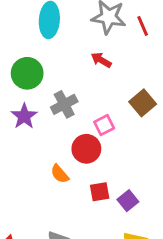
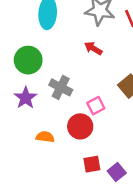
gray cross: (64, 104) -> (61, 87), turned -35
orange semicircle: (60, 174) -> (45, 137), moved, turned 138

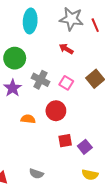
pink square: (96, 106) -> (66, 83), moved, turned -32

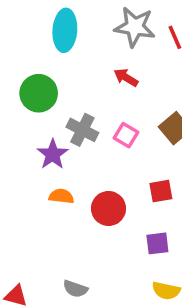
purple star: (13, 88) -> (53, 154), moved
red circle: (56, 111) -> (108, 208), moved
red square: (65, 141) -> (161, 191), moved
purple square: (85, 147) -> (157, 243), turned 32

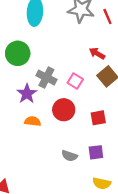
red arrow: (126, 77) -> (97, 53), moved
red circle: (108, 208) -> (64, 110), moved
gray semicircle: (75, 289) -> (69, 156), moved

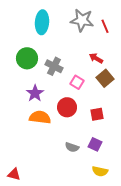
gray cross: (46, 78) -> (54, 66), moved
orange semicircle: (33, 121) -> (40, 117), size x1.5
purple square: (96, 152) -> (95, 144), turned 32

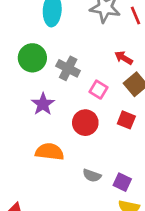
red square: (97, 114) -> (126, 120), moved, turned 32
orange semicircle: (40, 117) -> (50, 152), moved
purple square: (95, 144) -> (122, 182), moved

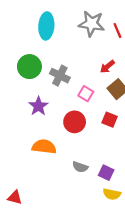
red arrow: (124, 58) -> (107, 67), turned -70

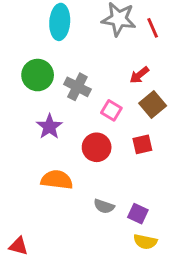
red square: (110, 120) -> (142, 144), turned -35

